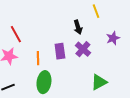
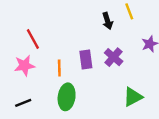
black arrow: (78, 27) -> (108, 21), moved

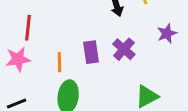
red line: (33, 39) -> (28, 28), turned 35

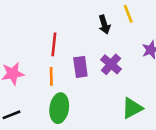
red line: (28, 28) -> (54, 44), moved

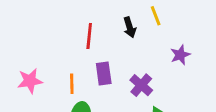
red line: (54, 44) -> (89, 36), moved
purple cross: (111, 64) -> (141, 85), moved

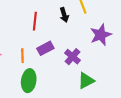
purple star: (180, 55) -> (101, 35), size x1.5
purple rectangle: (104, 74) -> (45, 48), turned 70

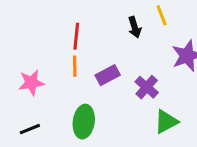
red line: (35, 21) -> (76, 36), moved
orange line: (22, 56) -> (75, 66), moved

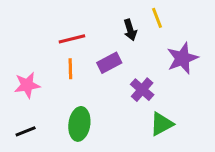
red line: (76, 36) -> (72, 39), turned 70
purple rectangle: (108, 75) -> (109, 63), moved

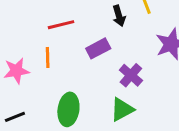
orange line: (70, 69) -> (48, 57), moved
green triangle: (162, 124) -> (122, 109), moved

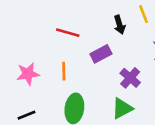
red line: (61, 25) -> (68, 33), turned 30
orange line: (48, 57) -> (64, 71), moved

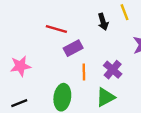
purple rectangle: (101, 54) -> (73, 48), moved
orange line: (64, 71) -> (84, 72), moved

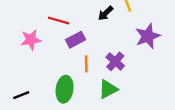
black arrow: (103, 22) -> (106, 13), turned 63
pink star: (20, 66) -> (31, 40), moved

